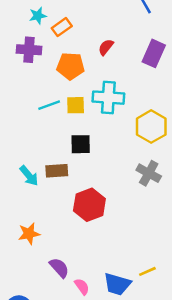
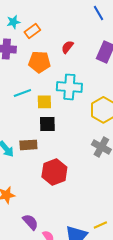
yellow square: (76, 105) -> (44, 102), moved

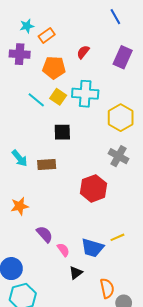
cyan line: (22, 93) -> (36, 100), turned 60
yellow square: (44, 102) -> (58, 97), moved, turned 35
brown rectangle: (28, 145) -> (47, 164), moved
red hexagon: (54, 172) -> (93, 188), moved

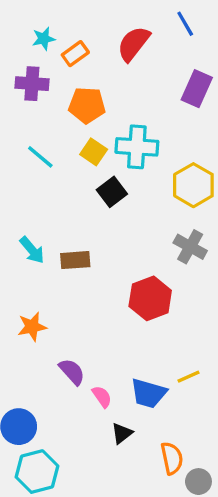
red semicircle: (83, 52) -> (134, 44), moved, size x1.6
cyan line: (36, 100) -> (40, 157), moved
black square: (62, 132) -> (112, 192), moved, turned -36

